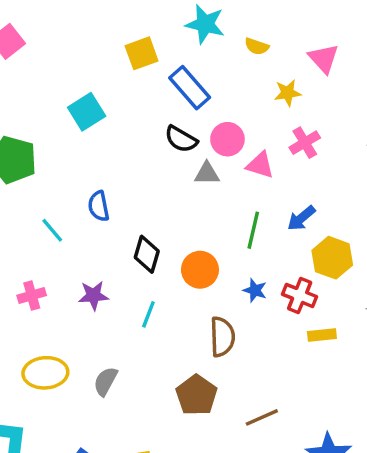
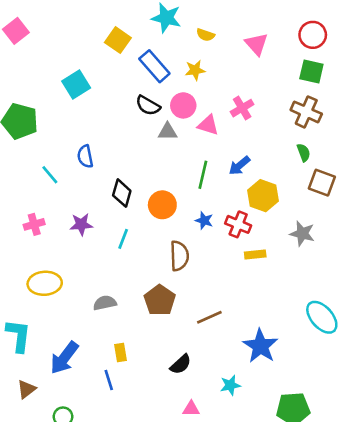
yellow square: (142, 53) -> (118, 40), turned -35
yellow star: (288, 93) -> (195, 70), moved
gray semicircle: (105, 381) -> (105, 303), moved, turned 50

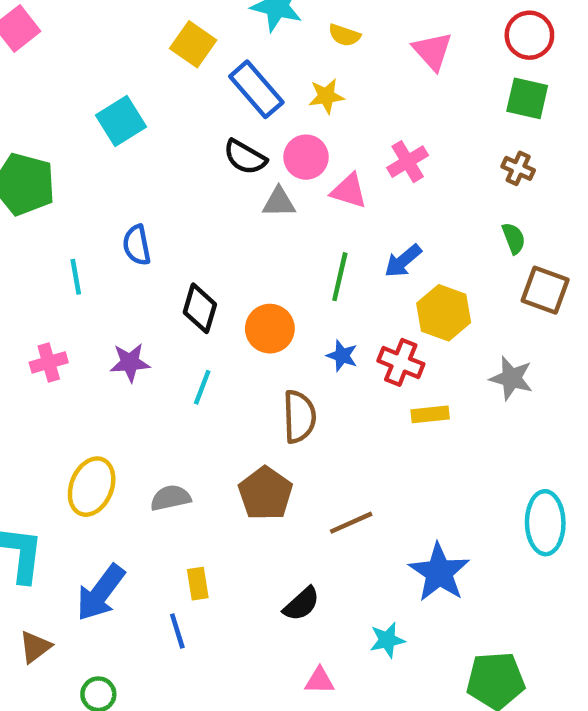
brown cross: (306, 112) -> (518, 168), size x0.6
cyan line: (50, 175) -> (76, 277), turned 30
yellow ellipse: (45, 283) -> (92, 487), moved, turned -64
cyan ellipse: (322, 317) -> (545, 523), turned 40

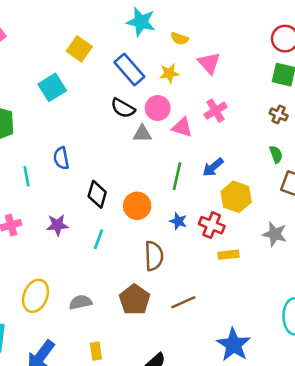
yellow square: (193, 44) -> (79, 49), moved
pink triangle: (432, 51) -> (209, 63), moved
brown line: (351, 523) -> (183, 302), moved

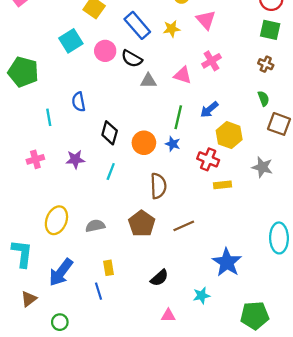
pink circle: (158, 108) -> (105, 51), moved
blue star: (178, 221) -> (173, 144), moved

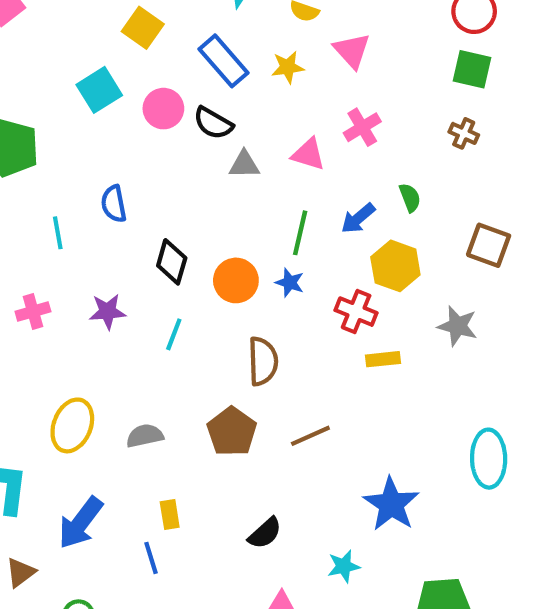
green semicircle: (263, 98) -> (410, 198), moved

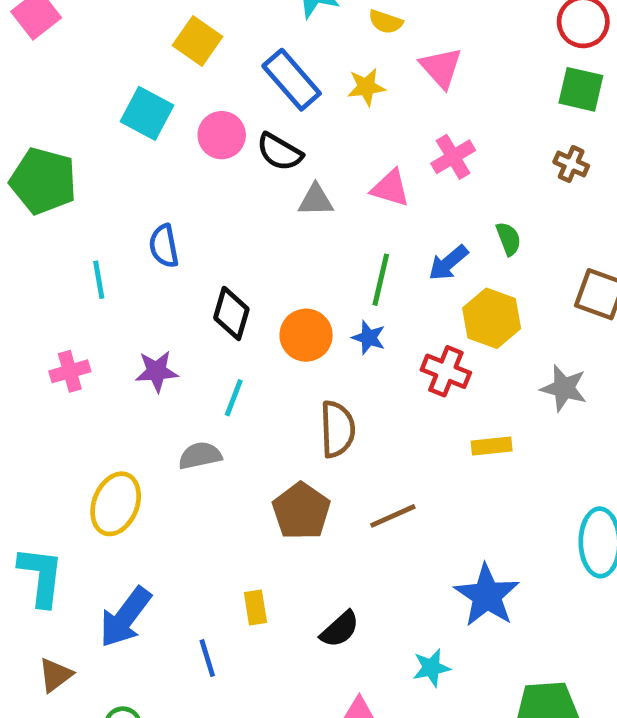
cyan square: (99, 90) -> (147, 113), turned -30
yellow rectangle: (383, 359) -> (492, 446), moved
gray semicircle: (145, 436) -> (200, 456), moved
yellow rectangle: (170, 514) -> (255, 607), moved

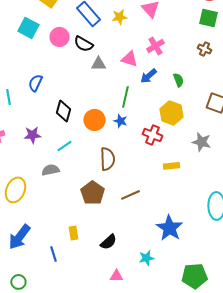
blue semicircle: (164, 246) -> (35, 83), turned 36
blue arrow: (448, 263) -> (148, 76), moved
cyan line: (234, 398) -> (64, 146), turned 35

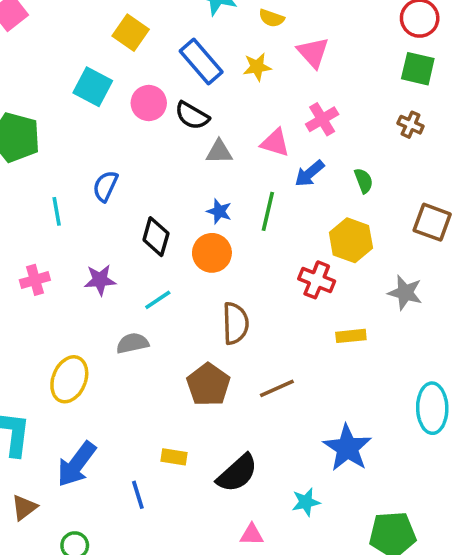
blue star: (120, 121) -> (219, 211), moved
yellow rectangle: (73, 233) -> (174, 457), turned -72
black semicircle: (108, 242) -> (237, 473), size x1.4

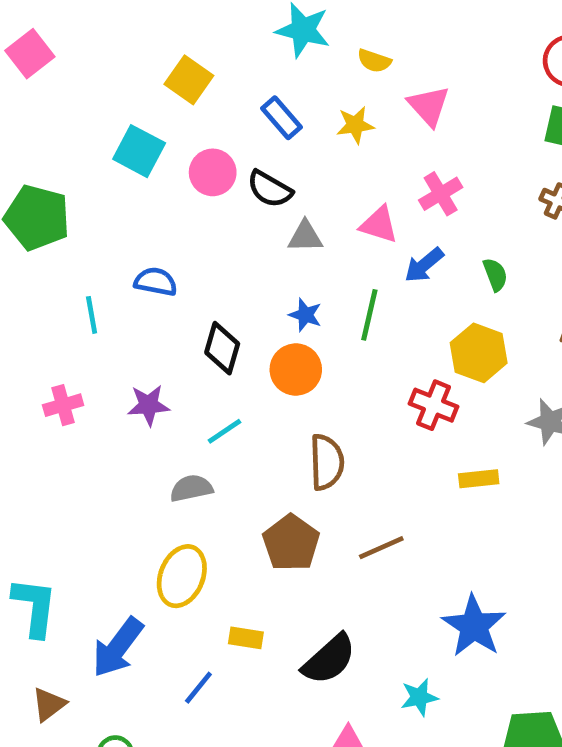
blue rectangle: (201, 61) -> (282, 118), size x0.7
blue semicircle: (105, 186) -> (156, 282), turned 76
yellow ellipse: (69, 379) -> (182, 576), moved
blue line: (138, 495) -> (198, 688), turned 56

